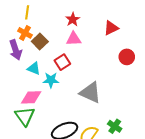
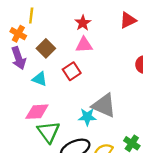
red triangle: (111, 28) -> (128, 20), moved
orange cross: (25, 33) -> (18, 34), moved
cyan star: (51, 80) -> (87, 117), moved
green triangle: (25, 116) -> (49, 132), moved

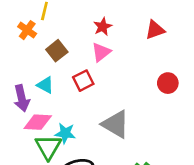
pink triangle: (84, 45) -> (101, 52), turned -42
purple arrow: (19, 58) -> (22, 98), moved
cyan star: (87, 117) -> (65, 133), moved

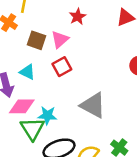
brown square: (57, 51) -> (37, 40), turned -30
pink triangle: (101, 52) -> (60, 40), moved

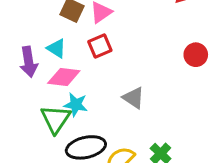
gray triangle: (93, 105) -> (134, 98), size x0.7
pink diamond: (22, 106) -> (64, 77), moved

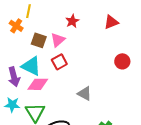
cyan triangle: (57, 48) -> (31, 66), size x1.5
cyan star: (76, 105) -> (12, 105), moved

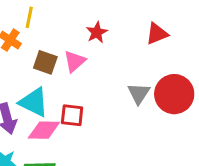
red circle: (122, 61) -> (174, 94), size x1.6
red square: (59, 62) -> (72, 115), moved, turned 35
gray triangle: (85, 94) -> (139, 93), moved, turned 35

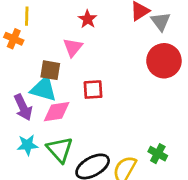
brown square: (45, 62) -> (50, 70), moved
gray triangle: (139, 93) -> (161, 21), moved
red square: (72, 115) -> (93, 90), moved

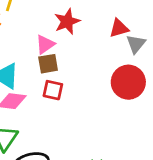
red star: (88, 19) -> (67, 21), size x1.4
brown square: (50, 70) -> (48, 64), moved, turned -35

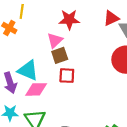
red star: (67, 21) -> (69, 20), turned 30

